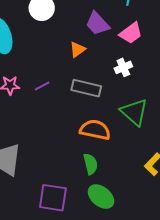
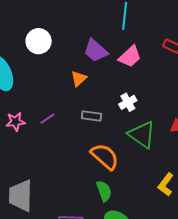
white cross: (123, 67) -> (128, 102), moved
gray rectangle: (86, 88) -> (91, 116), size x0.7
orange semicircle: (95, 130) -> (105, 156), turned 36

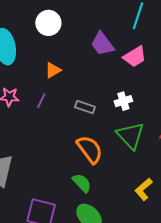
orange triangle: (79, 79) -> (53, 70), moved
purple line: (47, 119) -> (41, 101), turned -42
green semicircle: (104, 191) -> (82, 183), turned -35

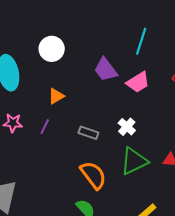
white cross: (123, 101) -> (127, 127), turned -30
green triangle: (130, 136) -> (134, 161), turned 48

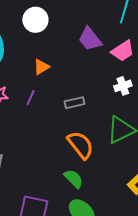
white cross: (127, 127) -> (123, 86), moved, turned 30
gray rectangle: (88, 133) -> (74, 103), turned -30

